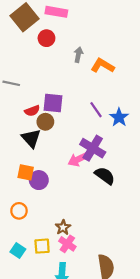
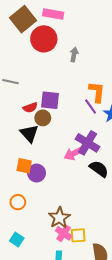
red circle: (46, 38) -> (44, 39), size x1.6
orange L-shape: (103, 66) -> (97, 92), moved, turned 65
brown star: (63, 227) -> (59, 218), size x1.5
yellow square: (42, 246) -> (78, 235), moved

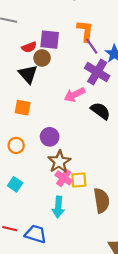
orange L-shape: (97, 92) -> (85, 31), moved
purple cross: (87, 143) -> (97, 72), moved
purple circle: (37, 173) -> (50, 137), moved

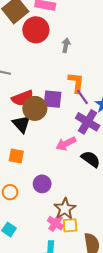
purple square: (50, 40) -> (52, 99), moved
red semicircle: (29, 47) -> (22, 98), size x1.5
brown circle: (42, 58) -> (35, 108), size x1.5
brown star: (59, 162) -> (65, 209), moved

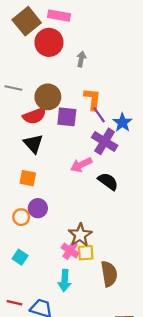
brown circle: (35, 108) -> (48, 97), moved
purple circle: (42, 184) -> (38, 208), moved

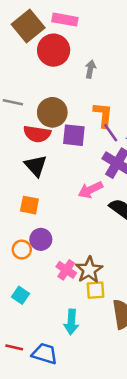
red semicircle: (34, 116) -> (37, 134), turned 30
pink cross: (70, 250) -> (66, 270), moved

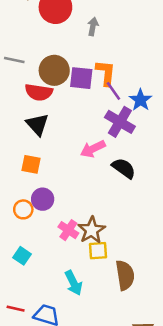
purple square: (74, 135) -> (81, 78), moved
cyan arrow: (71, 322) -> (74, 283), turned -30

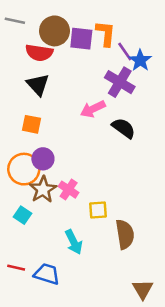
purple line: (113, 91) -> (125, 51), moved
orange circle: (23, 209) -> (24, 169), size x1.6
brown star: (92, 230) -> (43, 190), moved

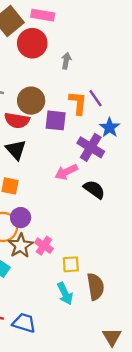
purple square: (81, 39) -> (56, 120), moved
purple line: (125, 51) -> (95, 98), moved
cyan arrow: (74, 242) -> (65, 294), moved

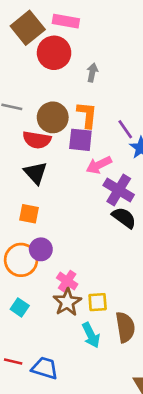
purple line: (95, 98) -> (125, 129), moved
orange L-shape: (78, 103) -> (87, 115), moved
purple cross: (91, 147) -> (119, 190), moved
pink arrow: (66, 172) -> (99, 165), moved
brown star: (21, 246) -> (67, 302), moved

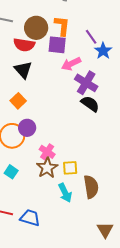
orange square: (29, 214) -> (18, 101), turned 35

